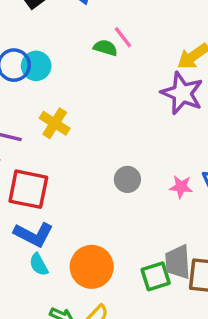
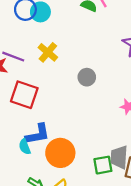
gray circle: (127, 179) -> (87, 77), moved
blue L-shape: (34, 234) -> (38, 134), moved, turned -45

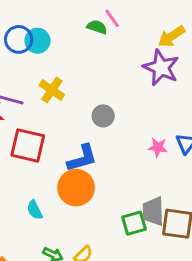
blue L-shape: (38, 134) -> (82, 158), moved
orange circle: (60, 153) -> (76, 188), moved

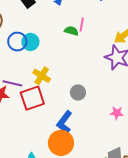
pink line: (112, 18) -> (82, 25), turned 48
red square: (28, 146) -> (32, 98), moved, turned -30
blue L-shape: (82, 158) -> (65, 122), turned 145

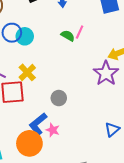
pink star: (117, 113) -> (53, 130), moved

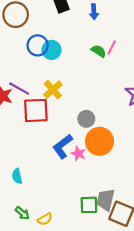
orange circle: (29, 143) -> (99, 141), moved

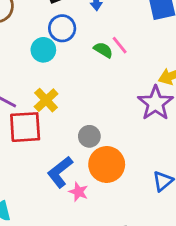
blue circle: (38, 45) -> (62, 28), moved
pink line: (112, 47) -> (120, 45), turned -64
pink star: (78, 154) -> (78, 192), moved

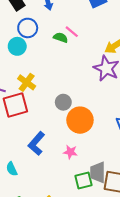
blue L-shape: (60, 172) -> (36, 143), moved
pink star: (78, 192) -> (70, 152), moved

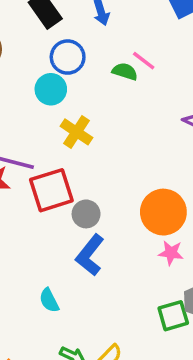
yellow cross: (27, 82) -> (76, 132), moved
gray circle: (63, 102) -> (86, 214), moved
pink star: (70, 152) -> (171, 253), moved

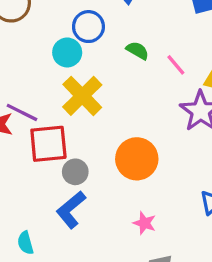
pink line: (144, 61) -> (176, 65), moved
yellow cross: (76, 132) -> (82, 96), size x1.4
orange circle: (163, 212) -> (137, 159), moved

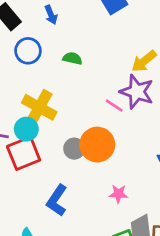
cyan circle: (67, 52) -> (26, 129), moved
pink line: (176, 65) -> (114, 105), moved
gray circle: (75, 172) -> (74, 149), moved

